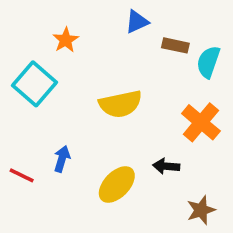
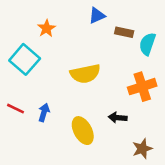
orange cross: (201, 122) -> (142, 87), turned 32
red line: (22, 175) -> (15, 109), moved
yellow ellipse: (117, 184) -> (83, 131), turned -72

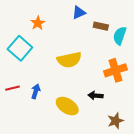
red line: (15, 109) -> (13, 88), turned -40
yellow ellipse: (83, 131) -> (67, 106), turned -30

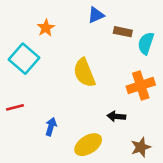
yellow semicircle: (69, 60) -> (84, 73), turned 80
blue arrow: (36, 91) -> (51, 127), moved
yellow ellipse: (67, 106) -> (88, 145), moved, turned -65

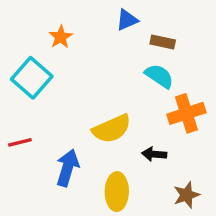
cyan semicircle: (146, 43) -> (159, 76), moved, turned 105
yellow semicircle: (84, 73) -> (112, 129), moved, turned -92
blue arrow: (51, 127) -> (68, 168), size x1.5
yellow ellipse: (88, 145) -> (117, 192), turned -56

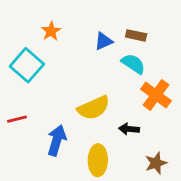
blue triangle: (127, 20) -> (104, 41), moved
orange cross: (186, 113) -> (156, 95), turned -36

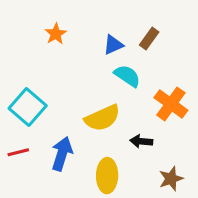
brown rectangle: (136, 35) -> (149, 39), turned -66
cyan semicircle: (133, 64) -> (127, 76), moved
cyan square: (27, 65) -> (28, 107), moved
red line: (17, 119) -> (18, 152), moved

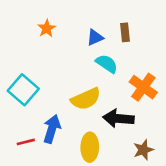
brown rectangle: (149, 39) -> (125, 32), turned -42
black arrow: (141, 141) -> (118, 118), size x1.6
red line: (18, 152) -> (26, 142), moved

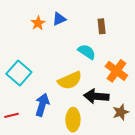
blue triangle: (95, 38) -> (59, 19), moved
red line: (26, 142) -> (11, 115), moved
brown star: (143, 150) -> (121, 112), moved

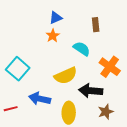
orange star: (38, 23) -> (53, 36), moved
blue arrow: (42, 105) -> (40, 99), turned -95
brown star: (121, 112) -> (106, 112), moved

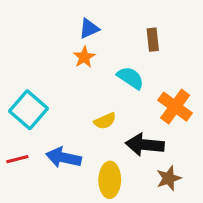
yellow semicircle: (66, 76) -> (105, 121), size x0.6
red line: (11, 109) -> (17, 159), moved

